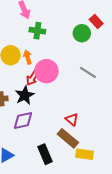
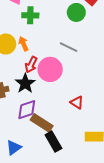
pink circle: (46, 71) -> (50, 69), moved
gray line: (88, 72) -> (69, 47), moved
brown rectangle: (68, 138) -> (42, 123), moved

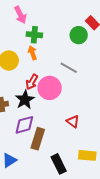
orange arrow: (23, 44) -> (32, 53), moved
brown rectangle: (42, 123) -> (38, 139), turned 70
black rectangle: (53, 142) -> (59, 164), moved

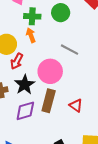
green circle: (79, 35) -> (61, 13), moved
red arrow: (32, 82) -> (17, 61), moved
brown rectangle: (38, 139) -> (49, 101), moved

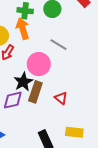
orange arrow: (31, 35) -> (23, 29), size x1.5
black star: (25, 85) -> (23, 82), moved

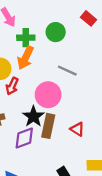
orange arrow: (23, 29) -> (25, 58), turned -130

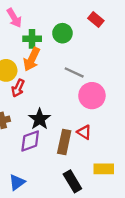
pink circle: (48, 95) -> (92, 96), moved
brown rectangle: (48, 126) -> (64, 142), moved

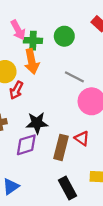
pink arrow: (14, 18) -> (18, 30), moved
orange arrow: (32, 59) -> (32, 61), turned -40
black star: (40, 119) -> (37, 123), turned 30

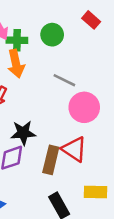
red triangle: (82, 138) -> (74, 149), size x1.5

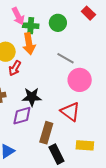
brown rectangle: (51, 160) -> (46, 133), moved

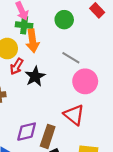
green cross: (31, 26) -> (24, 25), moved
black star: (32, 97) -> (35, 76), moved, turned -30
purple diamond: (22, 116) -> (27, 132), moved

